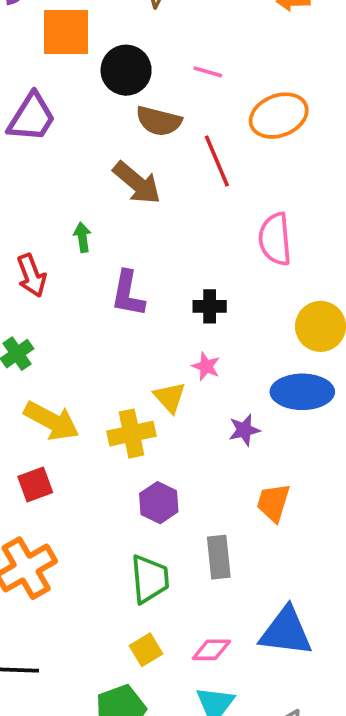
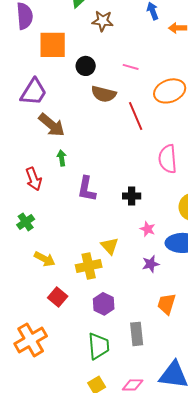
black circle: (126, 70) -> (86, 66), size x0.7
brown arrow: (137, 183) -> (52, 125), moved
pink star: (206, 366) -> (148, 229), moved
yellow arrow: (52, 421) -> (45, 259), size x0.7
red square: (35, 484) -> (58, 297), moved, turned -30

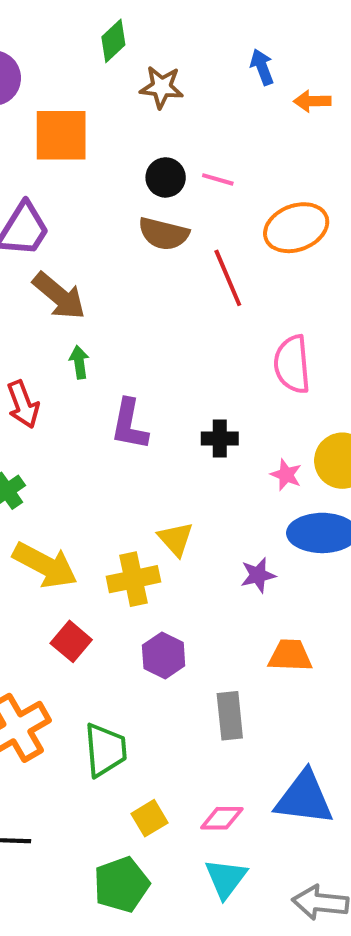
black circle: (86, 66) -> (166, 177), moved
pink star: (148, 229) -> (286, 475), moved
yellow arrow: (45, 259) -> (45, 565), size x1.5
orange trapezoid: (167, 304) -> (290, 655), turned 75
green trapezoid: (99, 346) -> (105, 750), moved

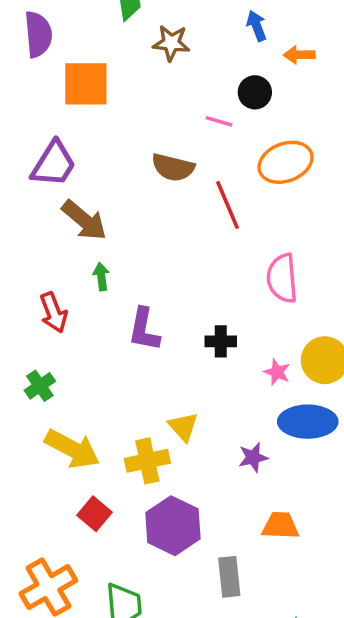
black circle: (166, 177) -> (255, 92), moved
purple hexagon: (164, 655) -> (173, 526), size x1.5

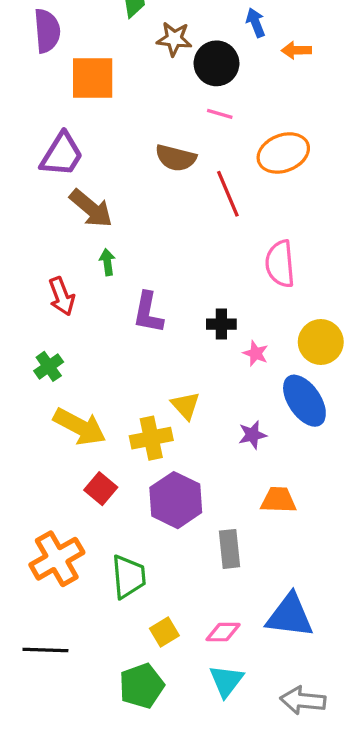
black circle: (255, 92) -> (216, 63), moved, size x1.4
pink star: (277, 372) -> (256, 353), moved
blue ellipse: (308, 422) -> (304, 401), turned 56

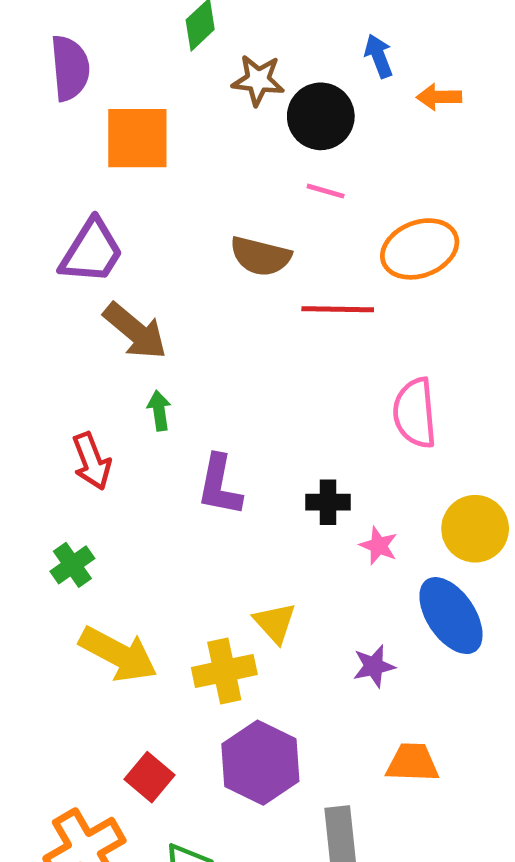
red line: (228, 194) -> (338, 309), turned -66
red square: (101, 489) -> (150, 777), moved

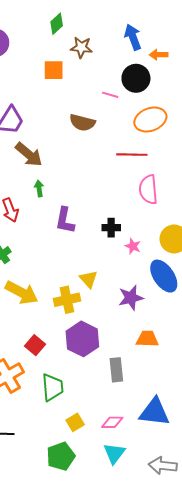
blue arrow: (379, 56) -> (133, 37), size x1.4
black circle: (321, 116) -> (136, 78), moved
orange square: (137, 138) -> (54, 70), moved, size x0.7
red line: (338, 309) -> (132, 155), moved
purple star: (374, 666) -> (131, 298), size x1.4

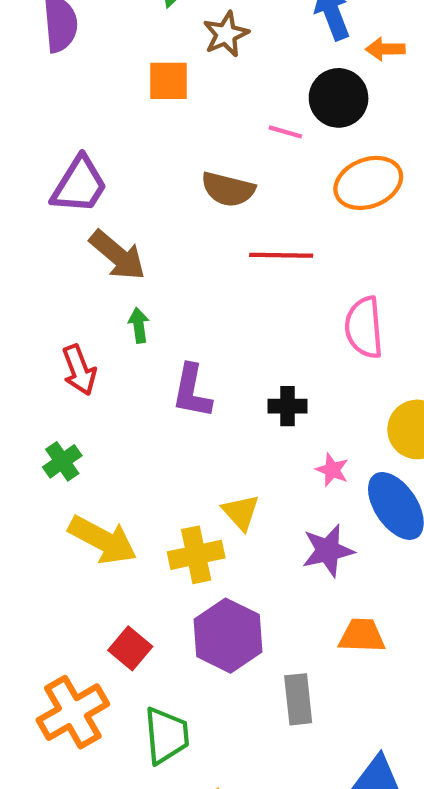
brown star: (81, 47) -> (226, 34), turned -30
red line: (132, 155) -> (281, 255), moved
pink star: (133, 246) -> (332, 470), moved

